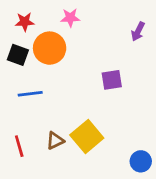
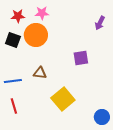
pink star: (70, 18) -> (42, 13), moved
blue line: (30, 94) -> (13, 81), moved
brown triangle: (55, 141) -> (40, 73), moved, turned 32

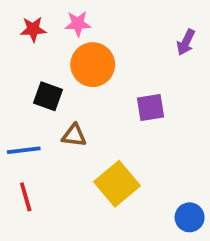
orange circle: (36, 35) -> (93, 65), moved
black square: (13, 40) -> (48, 96), moved

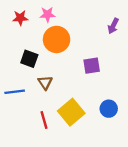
brown triangle: (74, 135) -> (45, 83), turned 49
red line: (26, 197) -> (44, 120), moved
blue circle: (190, 217) -> (109, 109), moved

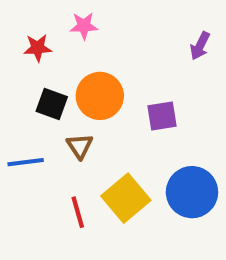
red star: (20, 18) -> (38, 48), moved
orange circle: (57, 39) -> (100, 96), moved
blue circle: (109, 109) -> (192, 192), size x1.6

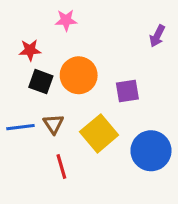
red star: (38, 48) -> (30, 50), moved
brown triangle: (80, 146) -> (53, 124), moved
yellow square: (126, 198) -> (99, 133), moved

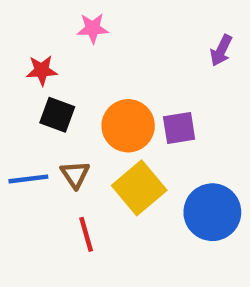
orange circle: (79, 75) -> (128, 126), moved

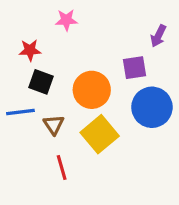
purple square: (179, 128) -> (135, 68), moved
blue line: (28, 179) -> (20, 112), moved
blue circle: (212, 212) -> (152, 107), moved

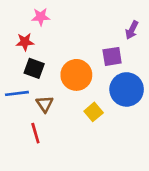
pink star: (66, 20) -> (41, 17), moved
yellow square: (100, 134) -> (94, 112), moved, size x0.6
red line: (62, 167) -> (35, 133), moved

